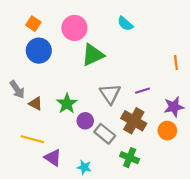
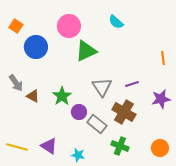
orange square: (33, 24) -> (16, 26), moved
orange circle: (167, 131) -> (160, 148), moved
yellow line: (32, 139) -> (17, 147), moved

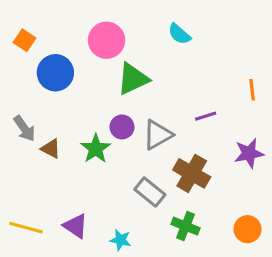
purple line: (132, 84) -> (206, 116), moved
gray triangle: (102, 87) -> (158, 135), turned 35
purple circle: (79, 112) -> (122, 127), moved

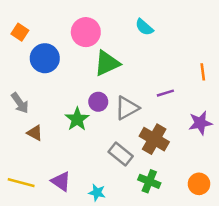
brown triangle: (51, 149) -> (35, 133), moved

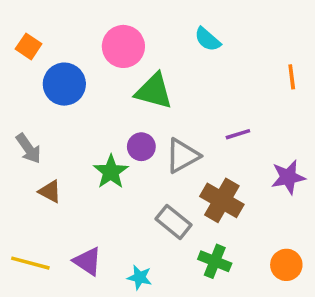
green triangle: (107, 63) -> (154, 91), turned 40
orange line: (203, 72) -> (292, 77), moved

